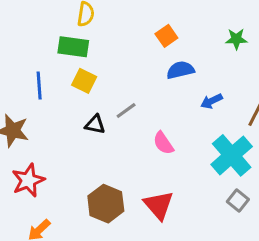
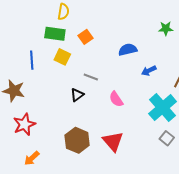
orange square: (166, 36) -> (86, 37), moved
gray line: (126, 110) -> (91, 77), turned 56
black triangle: (95, 124) -> (77, 95), moved, turned -48

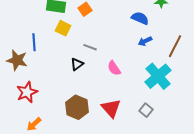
blue semicircle: (128, 50) -> (140, 18), moved, turned 36
blue line: (32, 60) -> (34, 42), moved
gray square: (167, 138) -> (146, 110), moved

